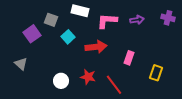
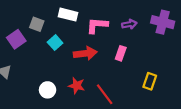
purple cross: (168, 18) -> (163, 22), size x1.5
pink rectangle: (129, 58) -> (121, 53), moved

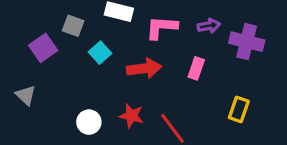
purple cross: (163, 22) -> (247, 42), moved

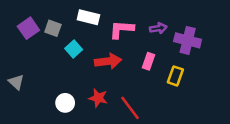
purple square: (43, 48) -> (28, 28), moved
yellow rectangle: (239, 109) -> (175, 76), moved

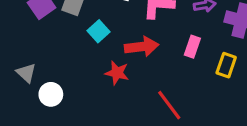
red star: (98, 98) -> (117, 73), moved
white circle: (65, 103) -> (51, 94), moved

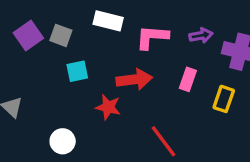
cyan square: (99, 31) -> (77, 71), moved, turned 30
white circle: (51, 94) -> (63, 141), moved

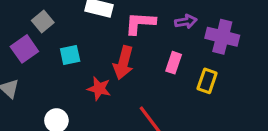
purple square: (28, 35) -> (24, 49), moved
gray square: (61, 35) -> (43, 22), moved, turned 30
red arrow: (134, 79) -> (123, 63), turned 112

